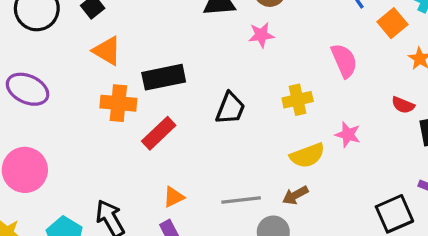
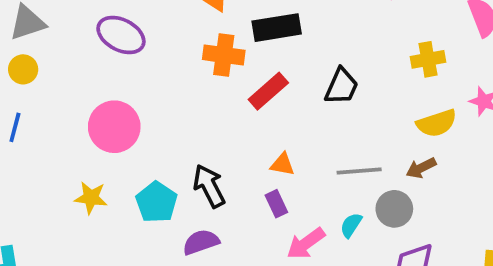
black trapezoid: (230, 108) -> (341, 86), moved
orange triangle: (174, 197) -> (282, 164), turned 35

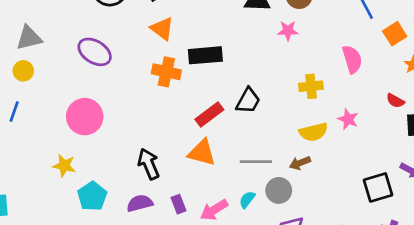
red rectangle: (268, 91) -> (209, 115), moved
orange triangle: (282, 164) -> (202, 153), size x1.6
cyan pentagon: (156, 202) -> (92, 196), moved
purple rectangle: (276, 204) -> (178, 204), moved

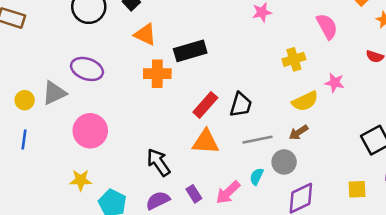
gray triangle: (29, 38) -> (54, 93), moved
black trapezoid: (248, 101) -> (241, 105), moved

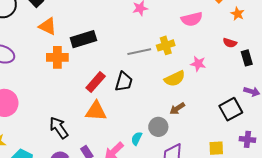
pink semicircle: (327, 26) -> (192, 19), turned 105
brown arrow: (298, 132) -> (177, 108), moved
gray line: (257, 140) -> (139, 52), moved

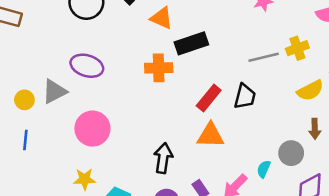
orange triangle: (48, 26) -> (162, 18), moved
brown arrow: (177, 108) -> (315, 129), turned -56
black arrow: (59, 128) -> (163, 158), turned 45

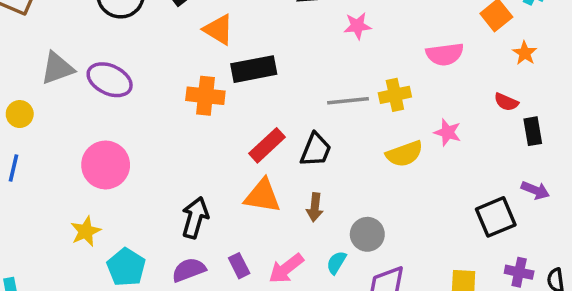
gray triangle: (54, 91) -> (57, 68), moved
brown arrow: (315, 129) -> (315, 207), moved
cyan semicircle: (264, 169) -> (336, 263), moved
yellow star: (85, 179) -> (86, 231), turned -30

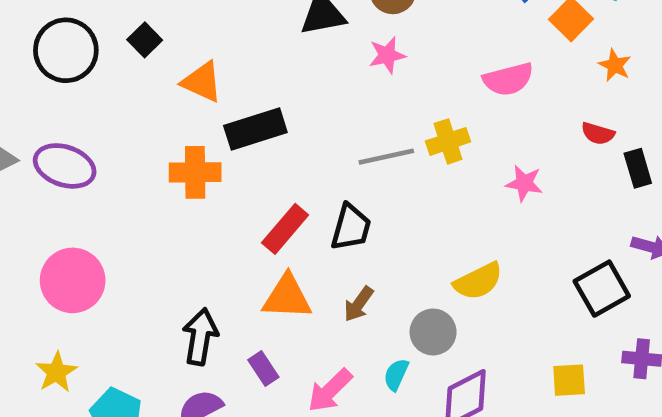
yellow semicircle: (404, 154) -> (478, 281), moved
brown arrow: (315, 207) -> (359, 304), turned 36
purple rectangle: (239, 266) -> (263, 368), moved

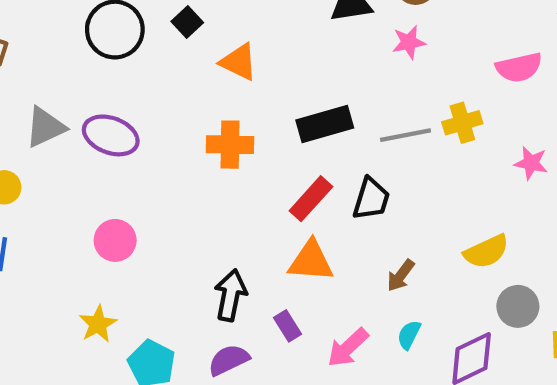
black rectangle: (255, 129) -> (325, 124), moved
pink circle: (73, 280) -> (115, 240), size x0.7
brown arrow: (359, 304) -> (401, 275), moved
gray circle: (433, 332) -> (518, 306), moved

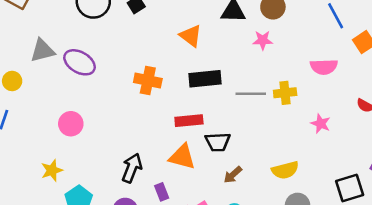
orange triangle: (239, 62) -> (191, 36), moved
red rectangle: (311, 199) -> (189, 121), turned 32
black trapezoid: (371, 199) -> (218, 142), moved, turned 60

